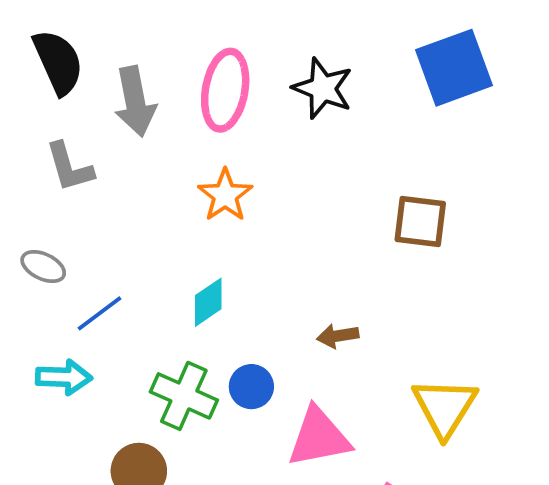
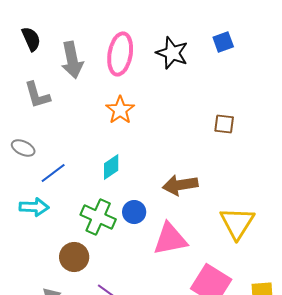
black semicircle: (58, 62) -> (31, 39), size x0.7
blue square: (454, 68) -> (223, 42), moved, size x0.5
brown square: (420, 221) -> (224, 124), size x0.7
brown arrow: (338, 336) -> (180, 185), size x1.6

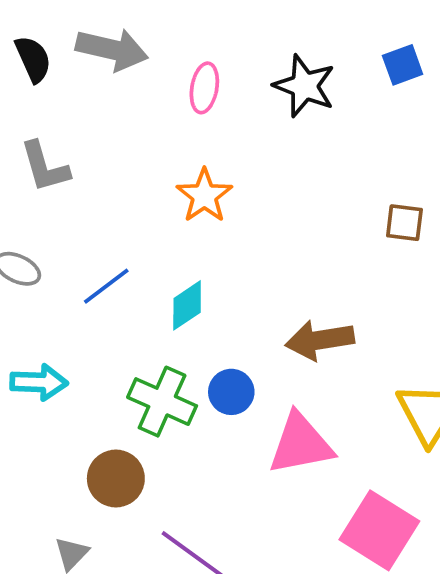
pink ellipse: (120, 54) -> (204, 88), size x0.6
gray arrow: (72, 60) -> (112, 49), moved, turned -66
blue line: (53, 173) -> (106, 286), moved

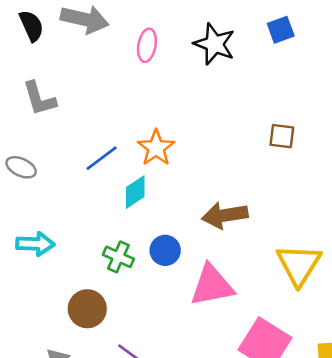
orange star: (204, 196) -> (156, 148), moved
blue line: (106, 286) -> (102, 158), moved
green cross: (162, 402) -> (118, 257), size x0.7

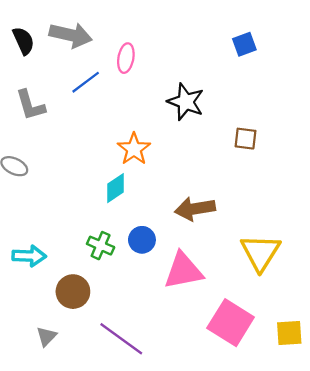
black star: (214, 44) -> (186, 102), moved
blue line: (102, 158) -> (86, 82), moved
cyan arrow: (35, 244) -> (29, 256), moved

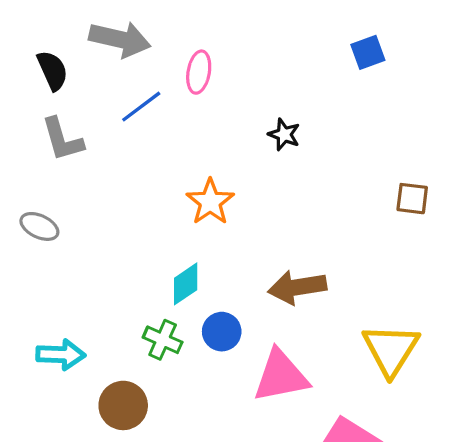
black semicircle: (23, 41) -> (53, 70), moved
black star: (186, 102) -> (284, 135), size x0.6
brown square: (246, 139) -> (412, 199), moved
cyan diamond: (116, 188) -> (186, 284), moved

